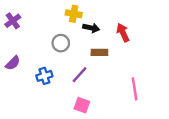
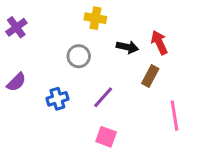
black arrow: (91, 28) -> (127, 47), moved
brown rectangle: (99, 52) -> (150, 76), moved, turned -63

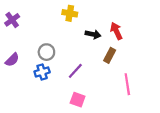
gray circle: (79, 56) -> (46, 52), moved

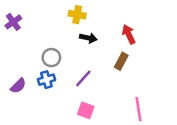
black arrow: (93, 34) -> (88, 38), moved
purple semicircle: (12, 60) -> (18, 86), moved
pink line: (127, 84) -> (139, 109), moved

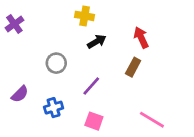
black arrow: (88, 38) -> (97, 42), turned -42
blue cross: (46, 80) -> (54, 108), moved
pink line: (139, 109) -> (152, 120), turned -50

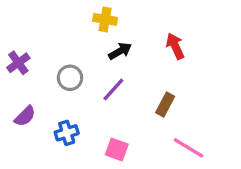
purple cross: (14, 24) -> (18, 63), moved
brown rectangle: (133, 67) -> (165, 105), moved
purple line: (91, 86) -> (113, 89), moved

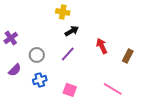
red arrow: (175, 46) -> (102, 46), moved
gray circle: (70, 78) -> (37, 55), moved
brown rectangle: (165, 105) -> (128, 56), moved

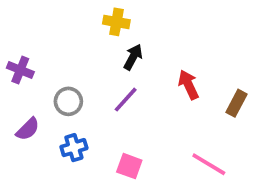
black arrow: (72, 31) -> (133, 57), turned -32
purple cross: (11, 38) -> (20, 70), turned -32

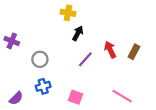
purple line: (126, 100) -> (85, 59), moved
brown rectangle: (237, 103) -> (134, 52), moved
purple semicircle: (28, 129) -> (16, 98), moved

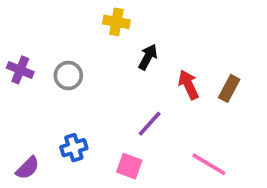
black arrow: (78, 33) -> (148, 57), moved
gray circle: (40, 59) -> (68, 75), moved
purple line: (85, 59) -> (150, 124), moved

